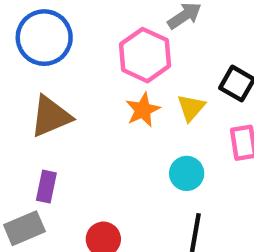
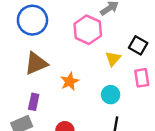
orange star: (143, 110) -> (70, 81), moved

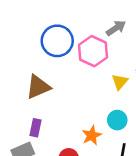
blue circle: (32, 20) -> (57, 41), moved
orange star: (70, 81) -> (92, 135), moved

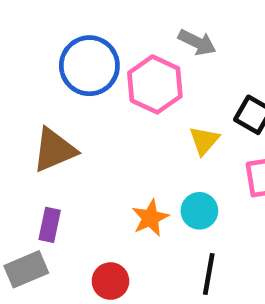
gray arrow: (116, 28) -> (197, 42), turned 60
orange star: (92, 135) -> (150, 218), moved

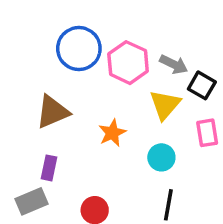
gray arrow: (197, 42) -> (174, 64), moved
yellow triangle: (204, 141) -> (165, 105), size x1.4
orange star: (150, 218) -> (112, 133), moved

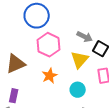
blue circle: (79, 49) -> (37, 16), moved
pink hexagon: (128, 63) -> (49, 45), moved

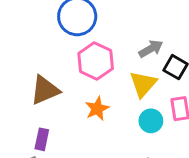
gray arrow: (85, 37) -> (151, 49), turned -56
cyan circle: (78, 90) -> (151, 121), moved

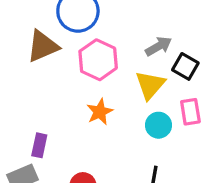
brown triangle: (45, 90) -> (43, 46), moved

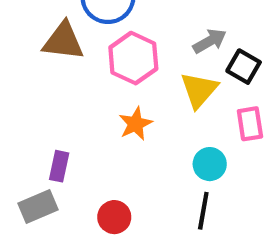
brown triangle: (43, 46) -> (63, 41), turned 30
cyan circle: (158, 125) -> (210, 164), moved

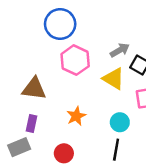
brown triangle: (63, 41) -> (34, 89), moved
yellow triangle: (199, 90) -> (114, 79), turned -40
orange star: (135, 124) -> (76, 116), moved

